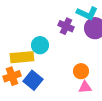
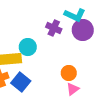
pink triangle: (85, 87) -> (73, 89), turned -32

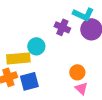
blue square: (21, 82) -> (29, 81), turned 36
pink triangle: (73, 89) -> (81, 88), turned -40

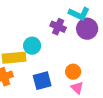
blue square: (29, 81) -> (42, 81), moved

